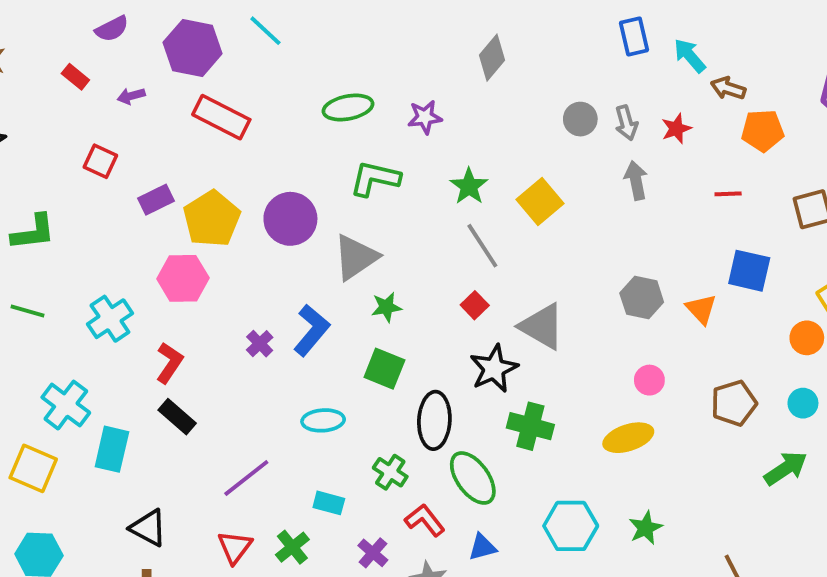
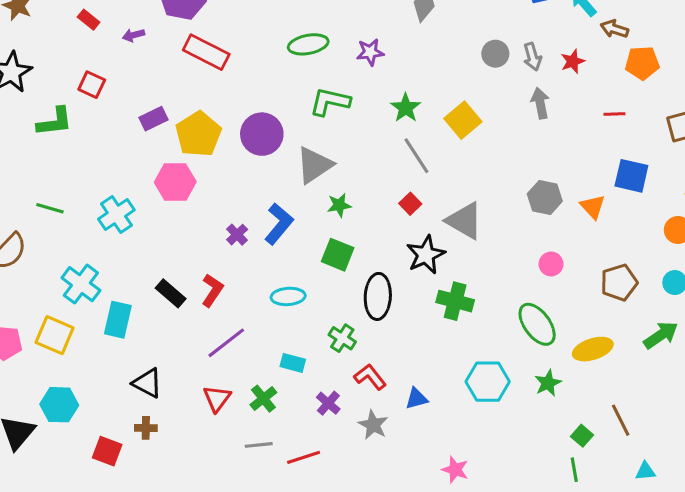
red square: (100, 161) -> (92, 85), moved
green L-shape: (33, 232) -> (55, 122), moved
red L-shape: (169, 363) -> (212, 290), moved
yellow ellipse: (628, 438) -> (593, 349), moved
green ellipse: (473, 478) -> (537, 324), moved

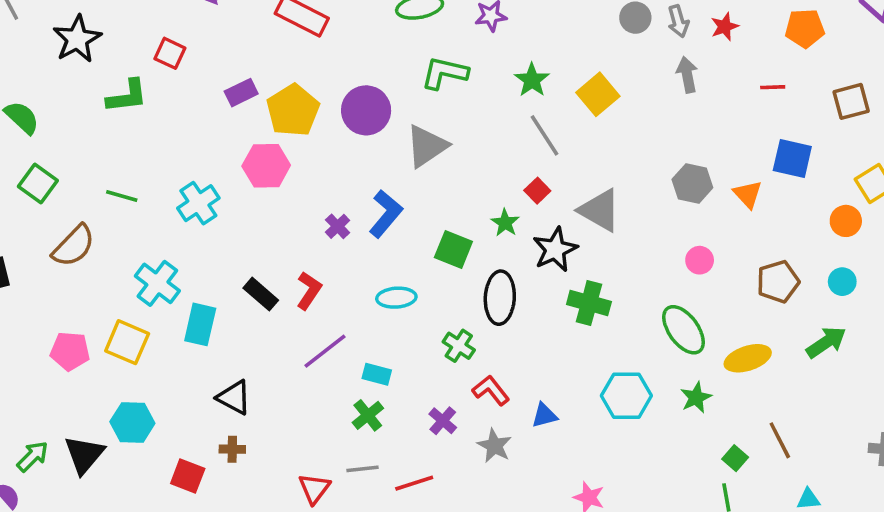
green star: (339, 205) -> (505, 223), moved, turned -30
cyan rectangle: (293, 363) -> (377, 374), moved
red triangle: (217, 399) -> (314, 488), moved

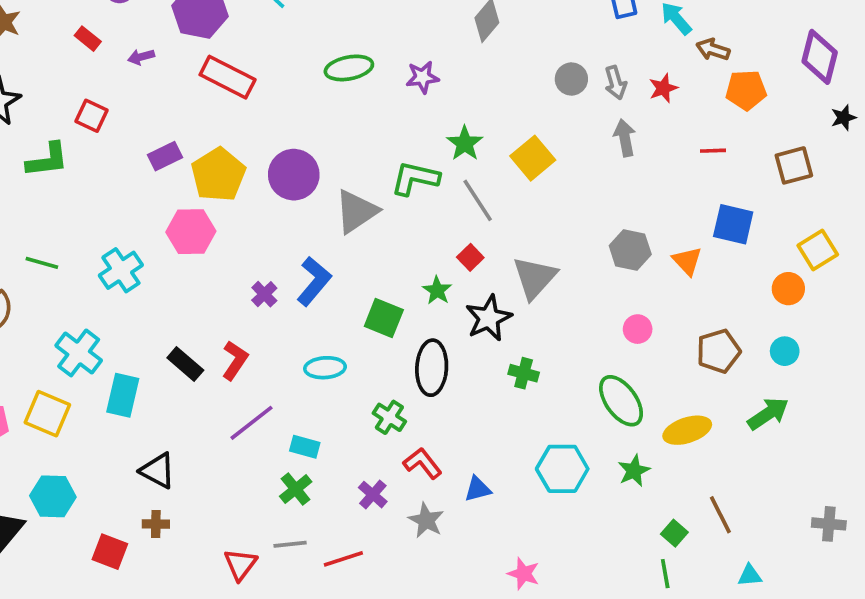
green L-shape: (445, 73) -> (415, 178), moved
gray triangle: (600, 210) -> (535, 278), turned 42
green cross: (589, 303) -> (524, 373), size x0.7

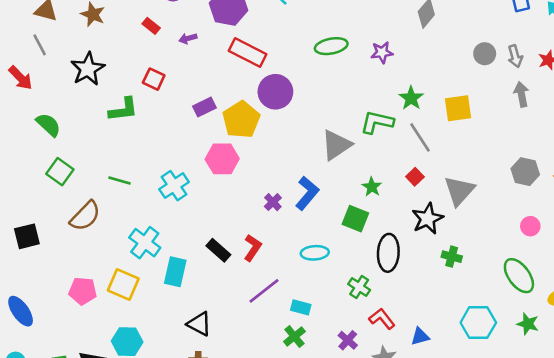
yellow square: (533, 158) -> (458, 108), turned 32
purple circle: (294, 175) -> (275, 92), moved
green star: (437, 290) -> (372, 187), moved
green star: (634, 471) -> (528, 324), turned -30

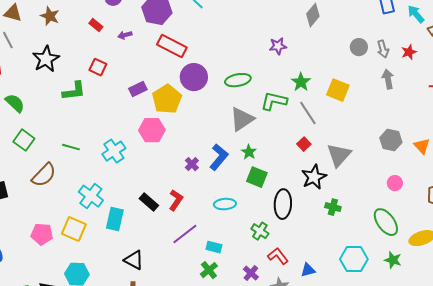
green ellipse: (331, 46) -> (238, 80), moved
yellow square: (458, 108) -> (338, 90), turned 30
green star: (372, 187) -> (249, 152), moved

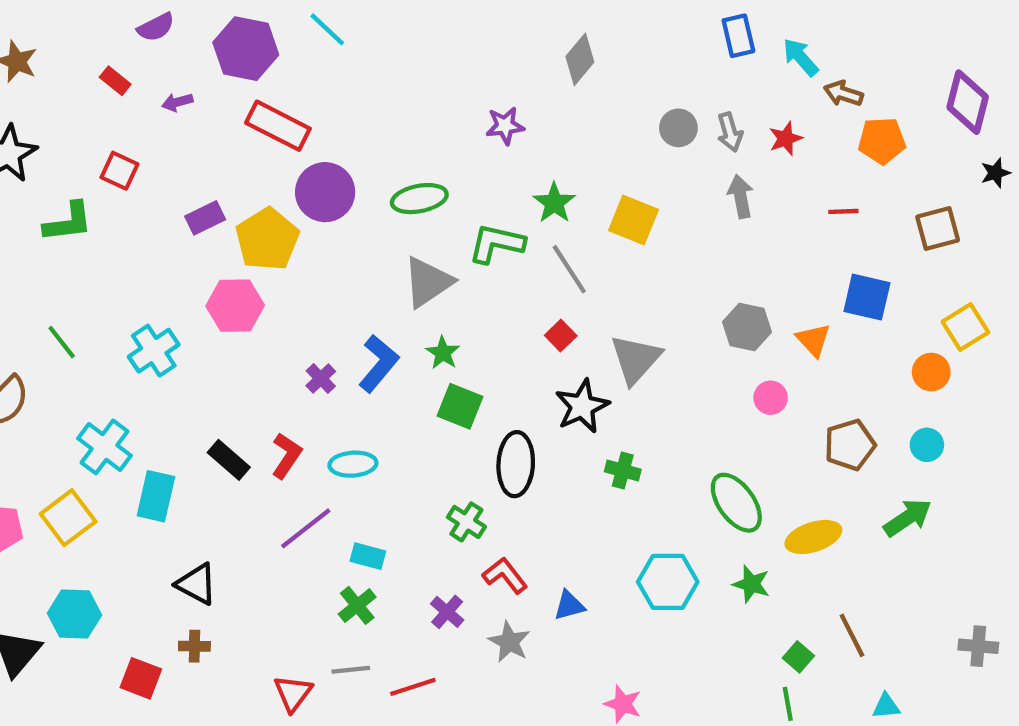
green line: (71, 147) -> (62, 342), turned 36
pink circle: (395, 183) -> (771, 398), moved
cyan ellipse: (225, 204) -> (353, 464), moved
yellow square: (74, 229) -> (68, 518), turned 30

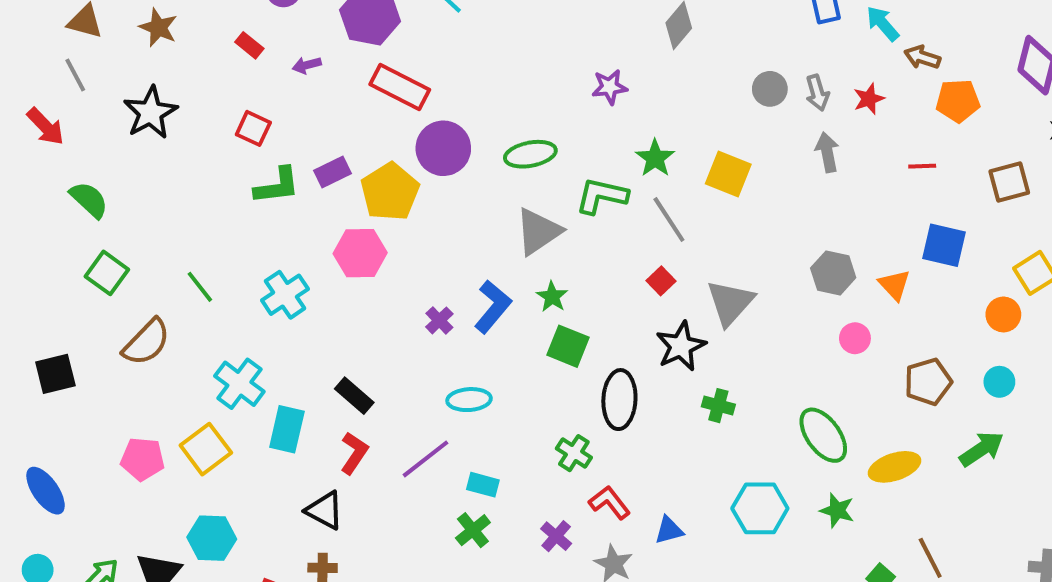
green L-shape: (68, 222) -> (277, 186), moved
red L-shape: (287, 456) -> (354, 453), moved

